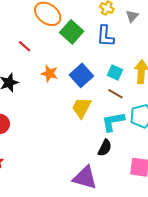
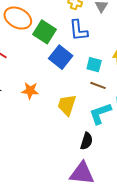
orange star: (49, 74) -> (30, 91), moved
blue square: (81, 75) -> (61, 57), moved
black semicircle: (105, 148) -> (86, 141), moved

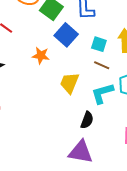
orange star: (30, 91) -> (41, 56), moved

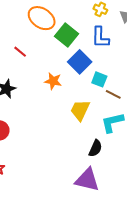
cyan square: (99, 44) -> (99, 79), moved

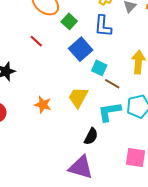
green square: (66, 35) -> (69, 21), size x0.7
red line: (20, 52) -> (36, 41), moved
orange star: (53, 81) -> (43, 105), moved

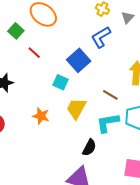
green square: (69, 21) -> (16, 31), moved
blue L-shape: (103, 26) -> (101, 37), turned 55
cyan square: (99, 68) -> (61, 82), moved

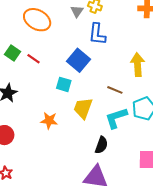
gray triangle: (128, 17) -> (77, 11), moved
green square: (16, 31) -> (12, 53), moved
blue L-shape: (101, 37) -> (97, 34), turned -45

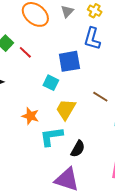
gray triangle: (77, 11) -> (67, 11), moved
blue square: (78, 60) -> (69, 61), turned 30
cyan L-shape: (116, 118) -> (51, 136), moved

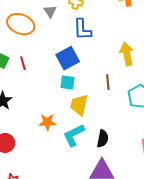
red line: (25, 52) -> (23, 63), turned 48
cyan square: (51, 83) -> (67, 82), moved
brown line: (100, 97) -> (108, 82), turned 70

